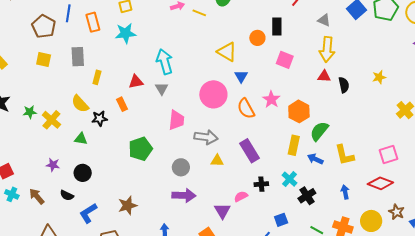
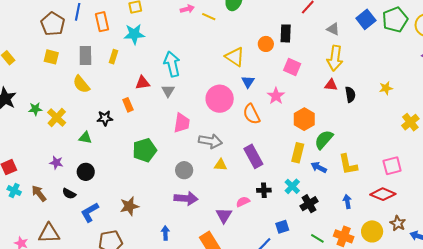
yellow rectangle: (97, 77) -> (113, 57), moved
pink star: (271, 99) -> (276, 96), moved
yellow semicircle: (80, 104) -> (81, 84), moved

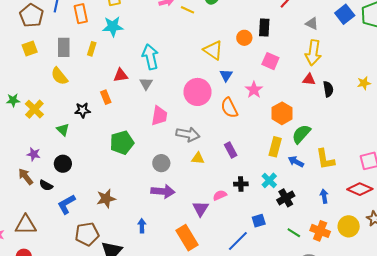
yellow square: (51, 57) -> (30, 48), turned -35
green triangle: (85, 138) -> (63, 130), turned 32
purple rectangle: (253, 156) -> (231, 150), size x0.7
brown arrow: (39, 193) -> (26, 177), moved

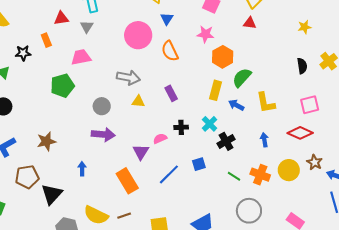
black semicircle: (328, 89) -> (302, 66), moved
pink star: (254, 90) -> (206, 34), moved, turned -30
pink trapezoid: (159, 116) -> (81, 57), moved, turned -110
blue line: (238, 241) -> (169, 174), moved

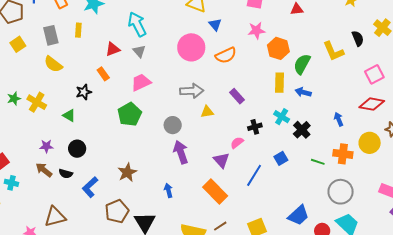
orange semicircle: (170, 51) -> (226, 55), turned -75
yellow L-shape: (266, 103) -> (333, 51), moved
purple arrow: (103, 134) -> (181, 152), turned -100

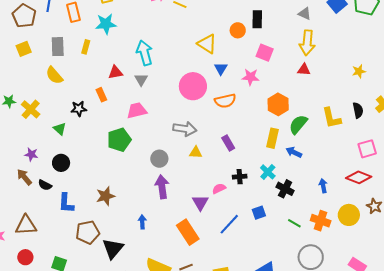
pink star: (256, 30) -> (250, 77), moved
black cross: (302, 130) -> (285, 189), turned -30
blue L-shape: (90, 187) -> (66, 203), turned -55

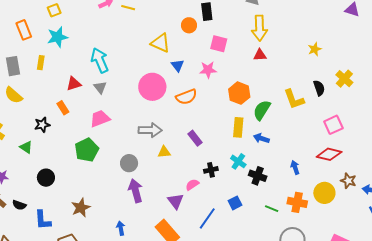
black circle: (61, 163) -> (46, 178), moved

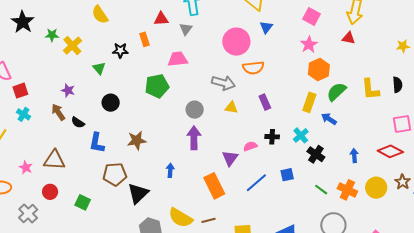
pink star: (208, 70) -> (309, 45), moved, turned 30
orange semicircle: (186, 97) -> (253, 68), moved

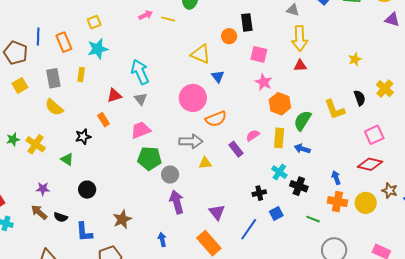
green pentagon: (157, 86) -> (149, 158), moved, turned 30
black cross: (272, 137) -> (259, 193), moved
pink semicircle: (250, 146) -> (253, 135), moved
orange cross: (347, 190) -> (337, 202), moved

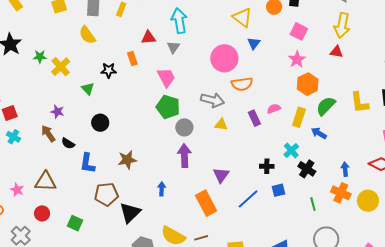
pink trapezoid: (141, 130) -> (166, 77), turned 70
green line: (313, 219) -> (313, 204), turned 40

